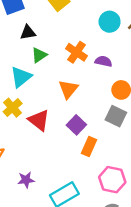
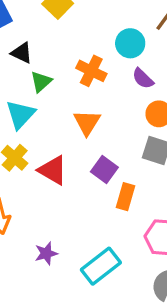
cyan circle: (110, 22) -> (130, 43), moved
black triangle: (28, 32) -> (22, 53), turned 42
purple semicircle: (103, 61) -> (143, 79), moved, turned -140

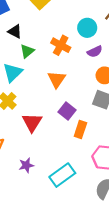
purple semicircle: (143, 79) -> (95, 52), turned -72
red triangle: (53, 170) -> (32, 122), moved, turned 30

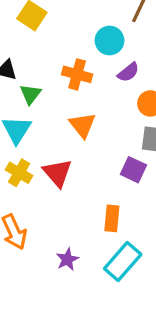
purple square: (67, 111) -> (133, 170), moved
red triangle: (32, 122) -> (57, 173), moved
orange rectangle: (80, 129) -> (112, 218), moved

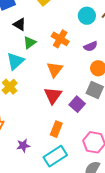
cyan circle: (110, 40) -> (87, 16), moved
red triangle: (57, 173) -> (53, 95), moved

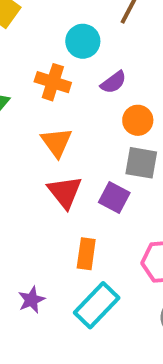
cyan circle: (87, 16) -> (83, 41), moved

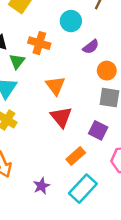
orange cross: (53, 82) -> (39, 43), moved
purple square: (114, 197) -> (98, 130), moved
orange rectangle: (86, 254) -> (76, 156), turned 42

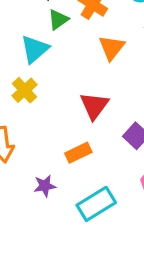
orange triangle: (55, 86) -> (112, 48), moved
orange rectangle: (76, 156) -> (78, 153), moved

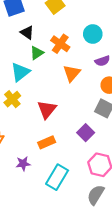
red triangle: (94, 106) -> (47, 109), moved
cyan rectangle: (96, 204) -> (57, 177), turned -30

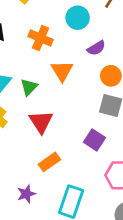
green triangle: (37, 53) -> (29, 87), moved

